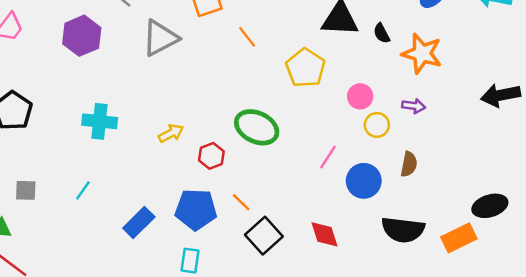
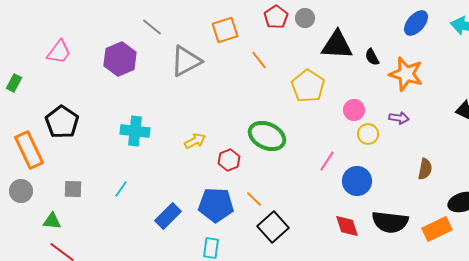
brown semicircle: (409, 164) -> (425, 169), moved
red diamond: (324, 234) -> (347, 226), moved

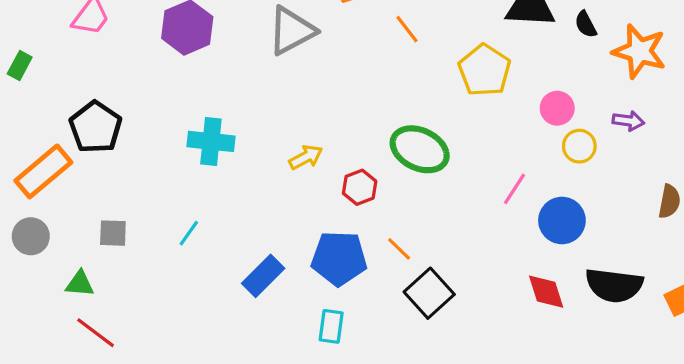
orange rectangle: (29, 150) -> (43, 171), turned 75

